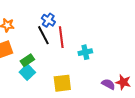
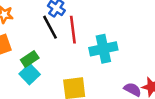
cyan cross: (85, 52) -> (103, 49), size x1.5

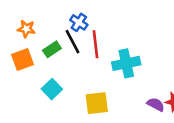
green rectangle: (30, 59) -> (52, 49), moved

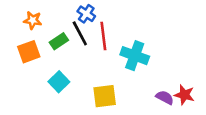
cyan cross: (126, 63) -> (135, 56), turned 32

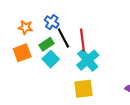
blue cross: (86, 14) -> (52, 22), moved
cyan cross: (135, 56) -> (88, 60), moved, turned 30
cyan square: (59, 82) -> (51, 59), moved

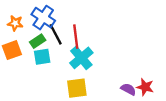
blue cross: (52, 22) -> (43, 18), size x1.5
cyan square: (51, 59) -> (42, 57), turned 35

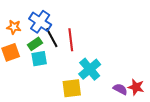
cyan cross: (81, 58) -> (90, 69), moved

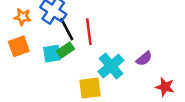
green rectangle: (35, 44) -> (65, 50), moved
purple semicircle: (120, 89) -> (144, 59), moved, turned 112

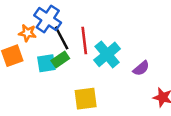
orange star: (22, 17) -> (27, 33), moved
cyan cross: (111, 66) -> (107, 54), moved

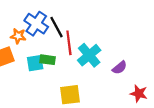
black line: (62, 38) -> (56, 27), moved
green rectangle: (60, 59) -> (47, 60), turned 42

